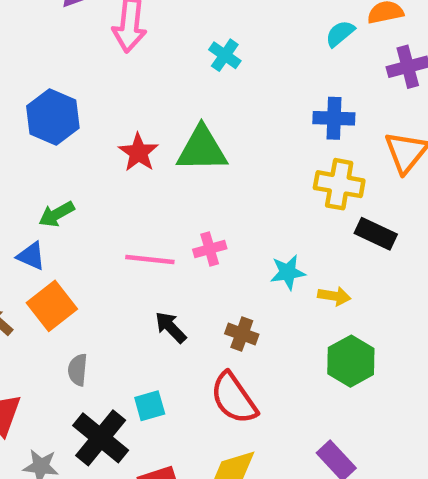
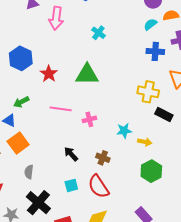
blue cross: (334, 118) -> (155, 51), moved
red star: (138, 152) -> (49, 74), moved
pink line: (150, 260) -> (61, 109), moved
cyan square: (150, 406) -> (71, 185), moved

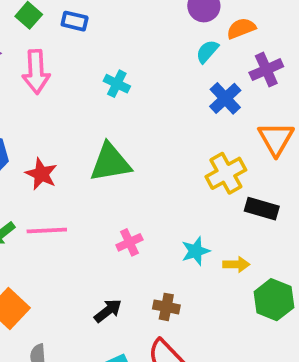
blue cross: (155, 51) -> (225, 98), turned -36
yellow cross: (148, 92) -> (226, 173), turned -30
pink line: (61, 109) -> (47, 230), moved
black arrow: (71, 154) -> (108, 311), turned 105
green hexagon: (151, 171) -> (274, 300), moved

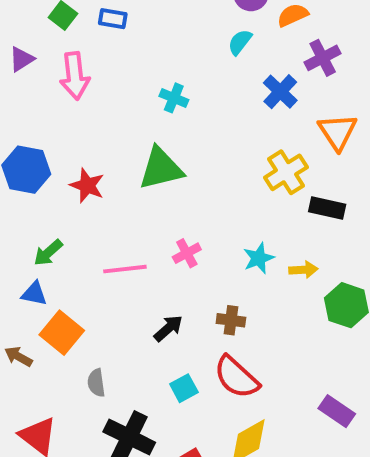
cyan semicircle: (207, 51) -> (240, 42), moved
cyan cross: (117, 84) -> (174, 98), moved
pink line: (47, 230) -> (125, 269), moved

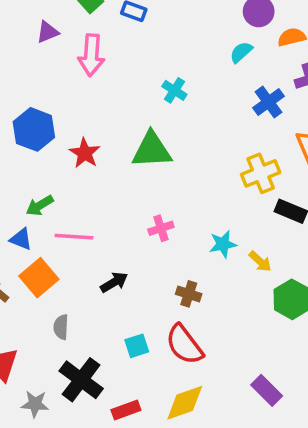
pink line: (125, 269) -> (74, 237), moved
yellow arrow: (303, 270) -> (260, 261), turned 35
black arrow: (168, 328) -> (114, 282), moved

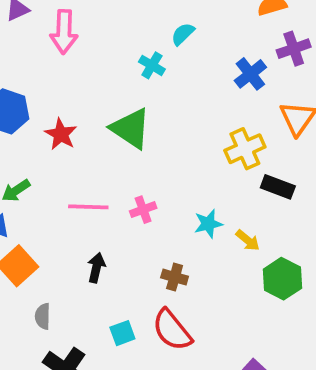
cyan semicircle: (241, 52) -> (183, 34), moved
green triangle: (152, 150) -> (131, 128), turned 39
pink line: (74, 237) -> (88, 207), moved
black arrow: (114, 282) -> (96, 268), turned -44

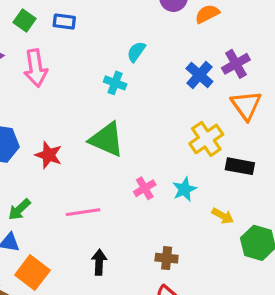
purple cross: (294, 49) -> (236, 64), moved
pink cross: (143, 210) -> (145, 188), moved
cyan star: (208, 224) -> (184, 189), moved

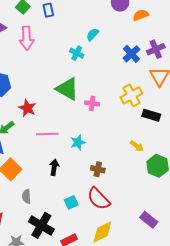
blue rectangle: (64, 22) -> (48, 10), turned 64
red star: (49, 155) -> (27, 108), moved
pink cross: (145, 188) -> (92, 103), moved, turned 32
cyan star: (184, 189) -> (78, 142), moved

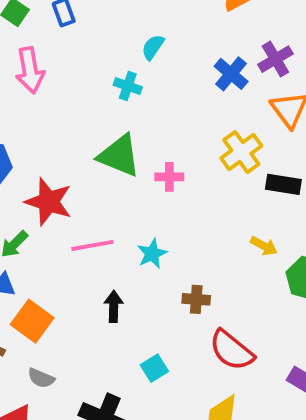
red star: (27, 108) -> (49, 202), size x1.4
gray semicircle: (26, 196) -> (41, 378), moved, turned -56
red semicircle: (99, 199) -> (231, 350), moved

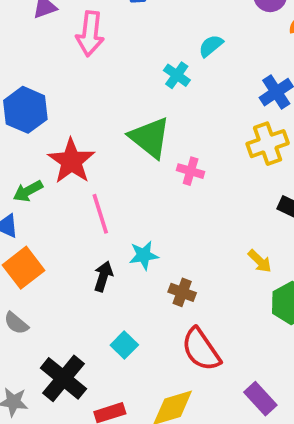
yellow cross: (241, 152) -> (268, 144), moved
pink line: (92, 245) -> (100, 214), turned 66
cyan star: (152, 254) -> (144, 255), moved
cyan square: (154, 368) -> (124, 345), turned -30

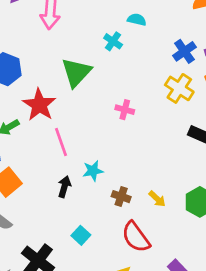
cyan semicircle: (211, 46) -> (137, 20), turned 54
green triangle: (150, 138) -> (76, 72), moved, turned 36
yellow cross: (268, 144) -> (179, 88), turned -36
yellow arrow: (260, 261) -> (157, 199), moved

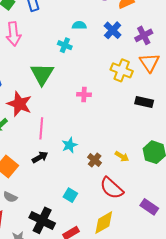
blue cross: (184, 51) -> (113, 30), moved
pink line: (61, 142) -> (41, 128), turned 35
black arrow: (64, 187) -> (40, 157), moved, turned 56
brown cross: (121, 197) -> (95, 160), turned 32

